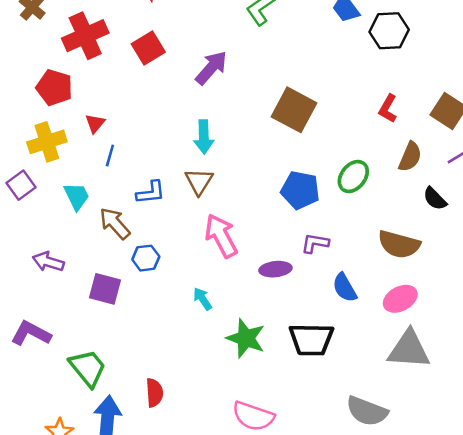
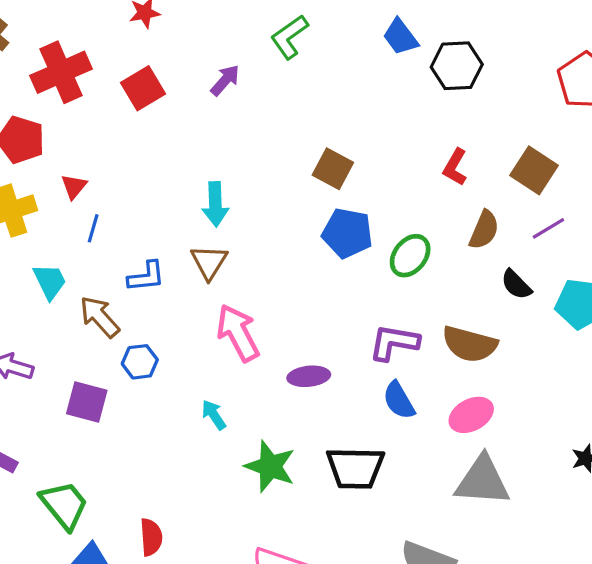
purple arrow: (211, 68) -> (225, 80), moved, size x0.7
brown square: (294, 110) -> (333, 169), size x0.7
blue pentagon: (300, 190) -> (347, 233), moved
purple L-shape: (315, 243) -> (394, 343), moved, size x1.4

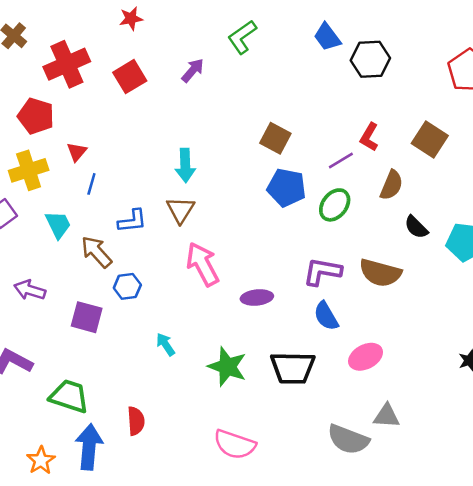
purple line: (548, 228) -> (341, 160), moved
cyan arrow: (214, 415) -> (166, 344), moved
pink ellipse: (471, 415) -> (366, 357), moved
gray triangle: (482, 481) -> (387, 416), moved, size x0.6
green trapezoid: (64, 505) -> (69, 396), turned -33

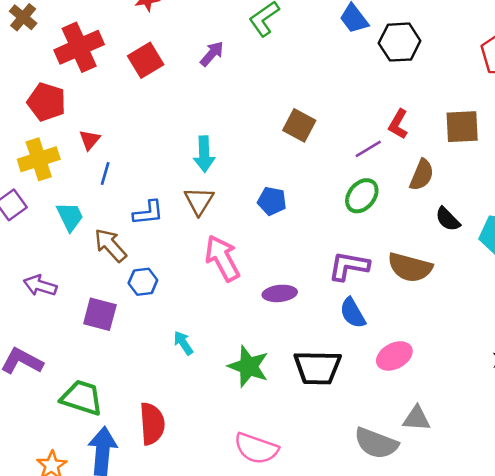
brown square: (430, 139) -> (462, 127), turned -36
blue pentagon: (287, 188) -> (272, 201), moved, size x0.7
red semicircle: (136, 421) -> (152, 424), size x1.4

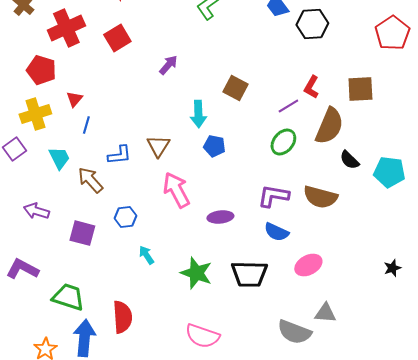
purple arrow: (212, 54) -> (168, 65), moved
cyan arrow: (204, 154) -> (198, 114), moved
brown semicircle: (422, 175) -> (329, 126), size x1.5
blue hexagon: (143, 282) -> (125, 217), moved
blue semicircle: (353, 313) -> (276, 232), turned -35

